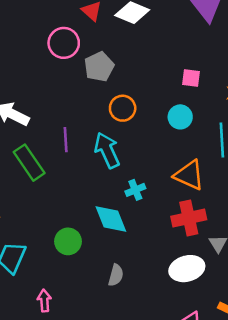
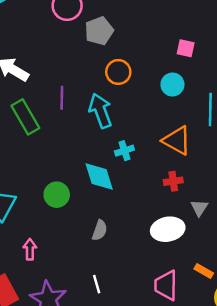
red cross: (189, 218) -> (173, 181), size x0.6

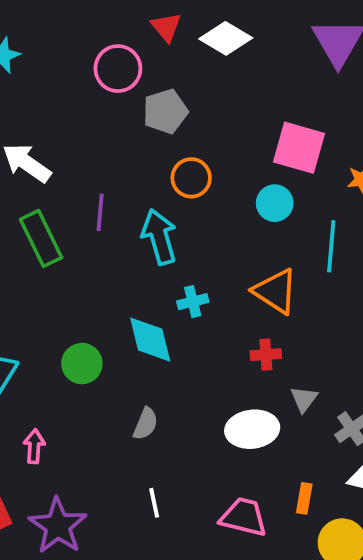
pink square: (186, 48) -> (299, 148), size x1.8
orange rectangle: (204, 271) -> (304, 498), turned 66
white line: (97, 284) -> (154, 503), moved
pink trapezoid: (166, 285) -> (244, 517), turned 100

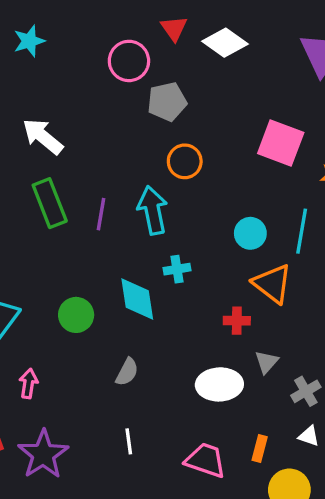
cyan circle: (275, 203) -> (250, 233), moved
purple line: (100, 212) -> (101, 214), moved
orange triangle: (276, 291) -> (272, 284), moved

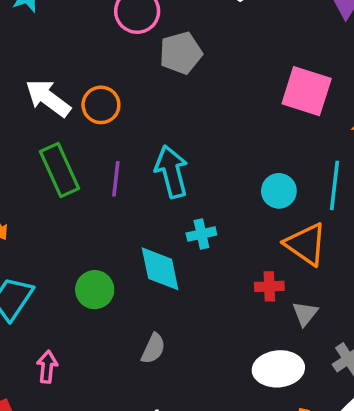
orange circle: (185, 161) -> (101, 105), moved
gray triangle: (267, 362) -> (305, 314), moved
white ellipse: (219, 384) -> (278, 369), moved

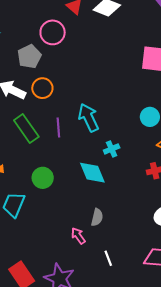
gray pentagon: (181, 53) -> (29, 57), moved
green circle: (95, 290) -> (43, 178), moved
pink arrow: (47, 367) -> (78, 236), moved, turned -30

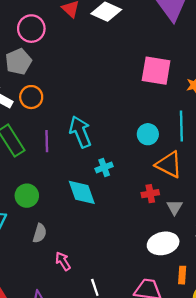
pink circle: (53, 32) -> (31, 29), moved
gray semicircle: (97, 217) -> (40, 233), moved

